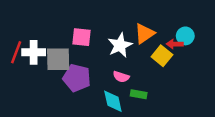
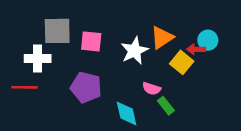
red line: (16, 52) -> (24, 87), moved, turned 70
gray square: (58, 59) -> (57, 31), moved
pink semicircle: (121, 77) -> (151, 89), moved
green rectangle: (139, 94) -> (166, 106), moved, turned 42

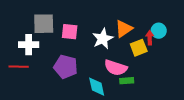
red arrow: (196, 49) -> (150, 38), turned 88
yellow square: (182, 62) -> (139, 48), turned 30
pink semicircle: (151, 89) -> (116, 68), size x1.6
green rectangle: (166, 106) -> (127, 81), turned -56

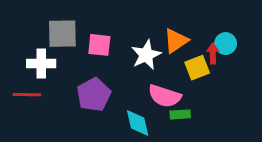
purple pentagon: (66, 67) -> (94, 95), turned 30

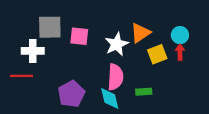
red arrow: (213, 53) -> (180, 52), moved
purple pentagon: (94, 95) -> (71, 94), moved
pink semicircle: (165, 96) -> (115, 77), moved, turned -105

